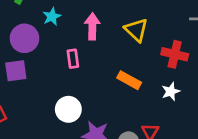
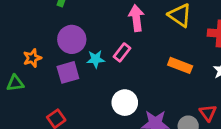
cyan star: (52, 17) -> (96, 59), moved, turned 30
pink rectangle: (73, 59) -> (122, 52), turned 54

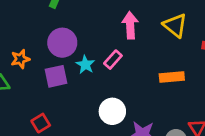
cyan star: (96, 59) -> (85, 65), turned 30
orange rectangle: (180, 65) -> (172, 77), turned -30

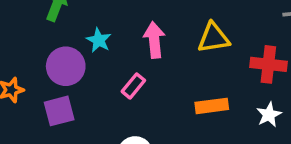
yellow triangle: (175, 25) -> (214, 38), turned -45
cyan star: (85, 65) -> (99, 40), moved

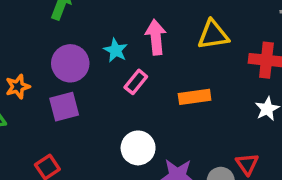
cyan star: (99, 40) -> (116, 50), moved
orange rectangle: (212, 106) -> (195, 97), moved

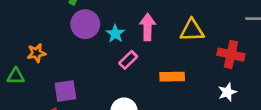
purple circle: (70, 63) -> (85, 24), moved
purple square: (64, 107) -> (65, 91), moved

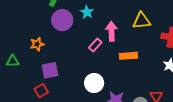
pink arrow: (147, 27) -> (111, 31), moved
cyan star: (115, 34) -> (87, 12), moved
orange star: (36, 53) -> (37, 44), moved

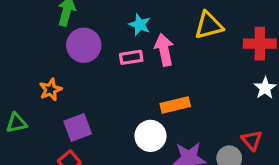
cyan star: (87, 12) -> (140, 25), moved
pink rectangle: (95, 45) -> (131, 57), moved, turned 48
orange rectangle: (128, 56) -> (175, 105), moved

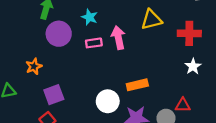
cyan star: (140, 25) -> (90, 17), moved
orange rectangle: (175, 105) -> (137, 85), moved
red triangle: (252, 140) -> (183, 105), turned -49

